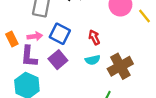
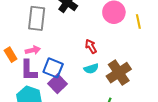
yellow line: (144, 16) -> (138, 22), turned 32
blue square: (60, 34) -> (53, 68), moved
purple square: (58, 60) -> (57, 84), moved

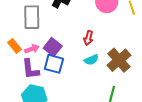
red arrow: (91, 46) -> (88, 38), turned -128
orange rectangle: (11, 55) -> (15, 46), moved
purple square: (57, 84) -> (53, 47), moved

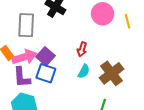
pink arrow: (32, 49) -> (24, 57), size x1.6
cyan semicircle: (91, 60) -> (84, 71), turned -40

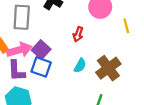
yellow line: (128, 21) -> (126, 26), moved
red arrow: (82, 49) -> (78, 34), moved

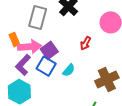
cyan semicircle: (80, 66) -> (69, 70), moved
purple L-shape: (16, 71) -> (23, 65), turned 35

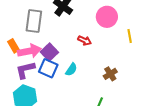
red arrow: (86, 43) -> (85, 41), turned -88
purple L-shape: (23, 65) -> (25, 70), turned 40
brown cross: (107, 79) -> (110, 74), size x0.6

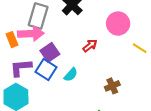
yellow line: (130, 36) -> (140, 48), turned -56
red arrow: (85, 41) -> (90, 46), turned -72
pink arrow: (29, 51) -> (31, 34), moved

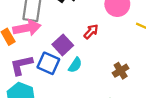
purple square: (50, 52) -> (63, 45), moved

